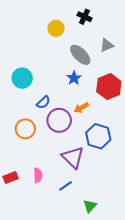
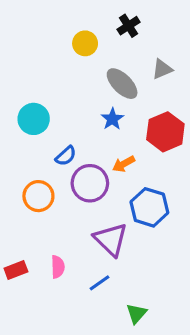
black cross: (85, 17) -> (128, 26), turned 32

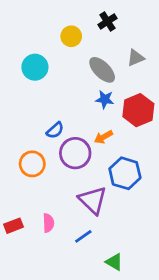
cyan circle: (34, 119) -> (35, 67), moved
blue star: (112, 119) -> (105, 99), moved, turned -30
green triangle: (137, 313) -> (114, 262), turned -42

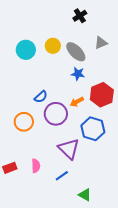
yellow circle: (71, 36) -> (53, 46), moved
red hexagon: (138, 110) -> (102, 95), moved

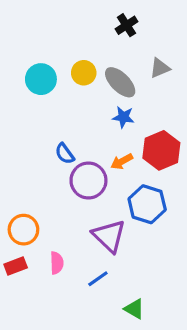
blue semicircle: (41, 97) -> (65, 154), turned 96
orange circle: (24, 122) -> (23, 230), moved

